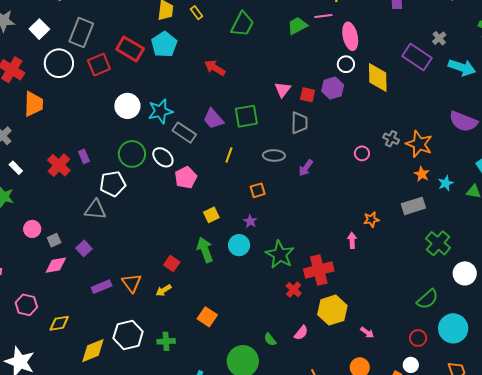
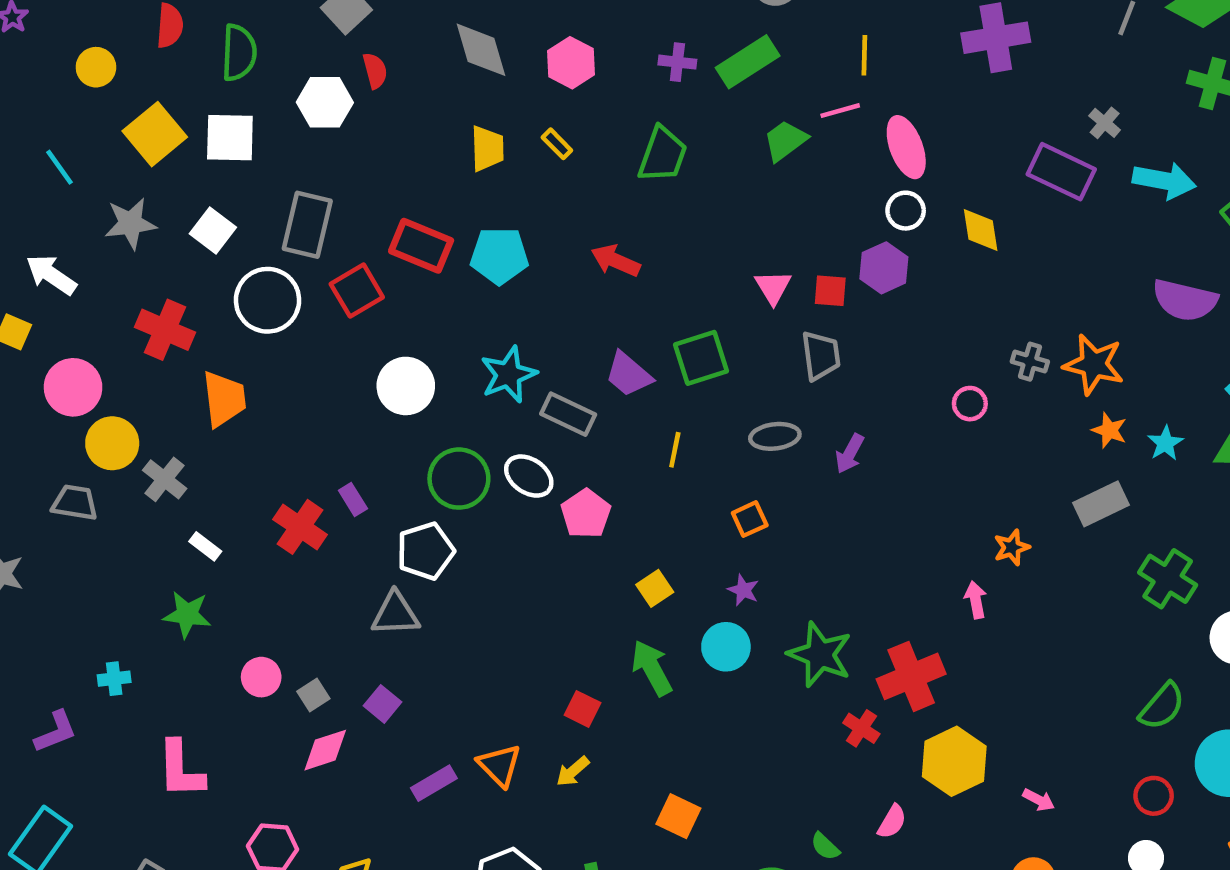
cyan pentagon: (164, 44) -> (499, 256), moved, turned -30
yellow diamond: (378, 78) -> (981, 230), size x0.7
white circle: (127, 106) -> (406, 386), moved

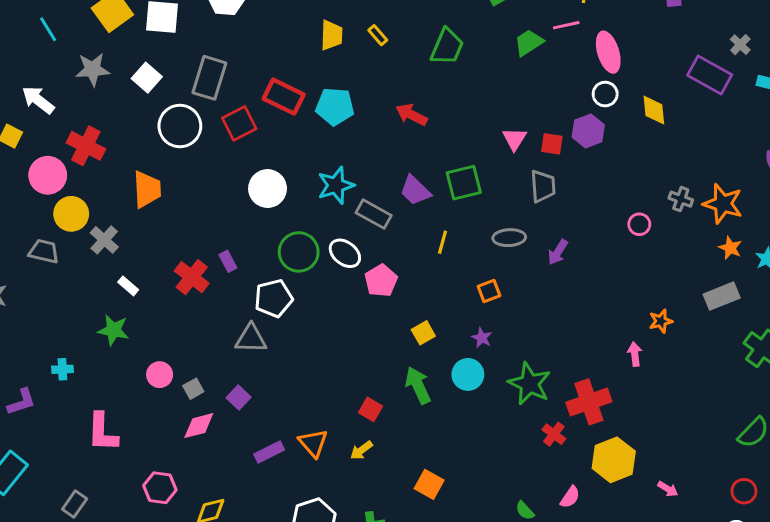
red cross: (165, 330) -> (86, 146), moved

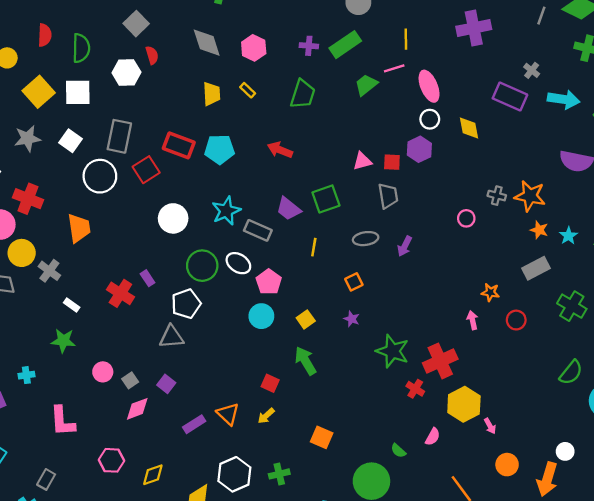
pink triangle: (514, 139) -> (362, 161), turned 48
orange star: (661, 321) -> (490, 292), turned 30
cyan circle: (468, 374) -> (261, 316), moved
pink arrow: (668, 489) -> (490, 426), moved, turned 35
red circle: (744, 491) -> (516, 320), moved

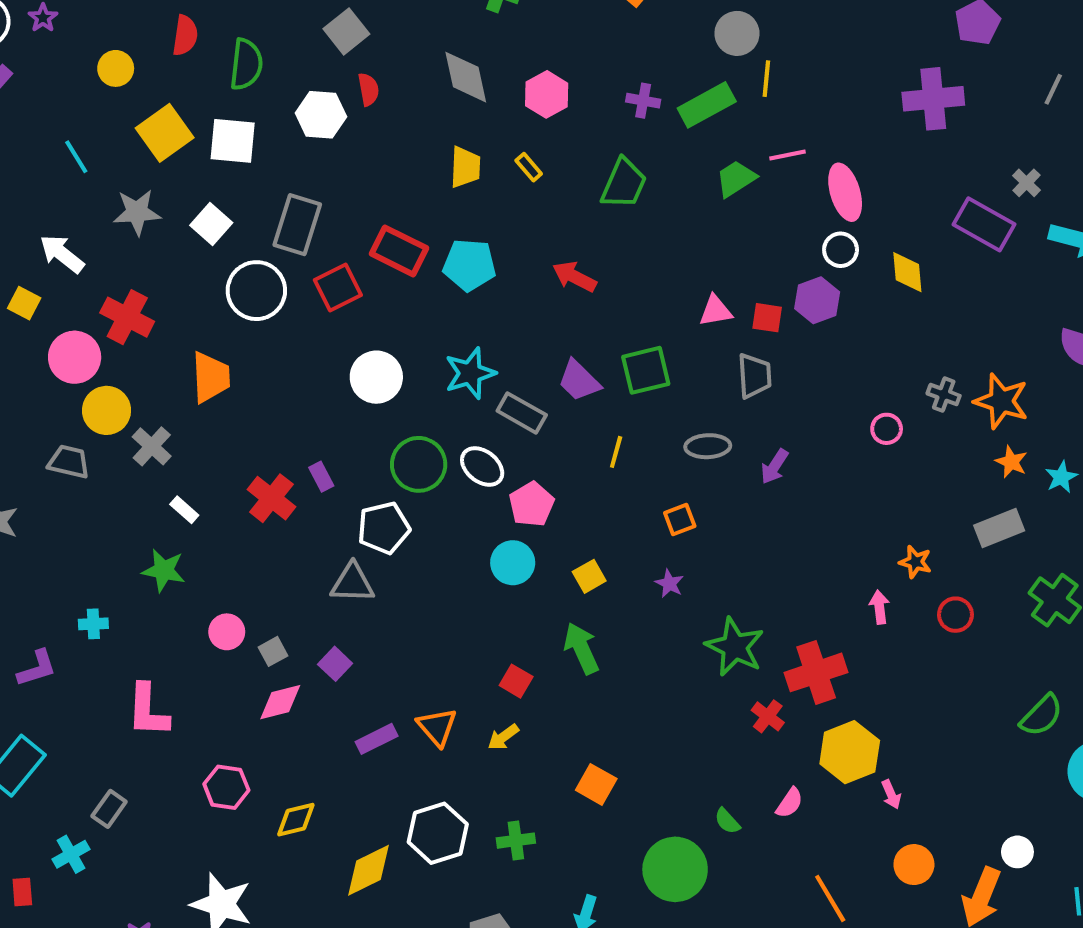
yellow line: (406, 39) -> (766, 79), moved

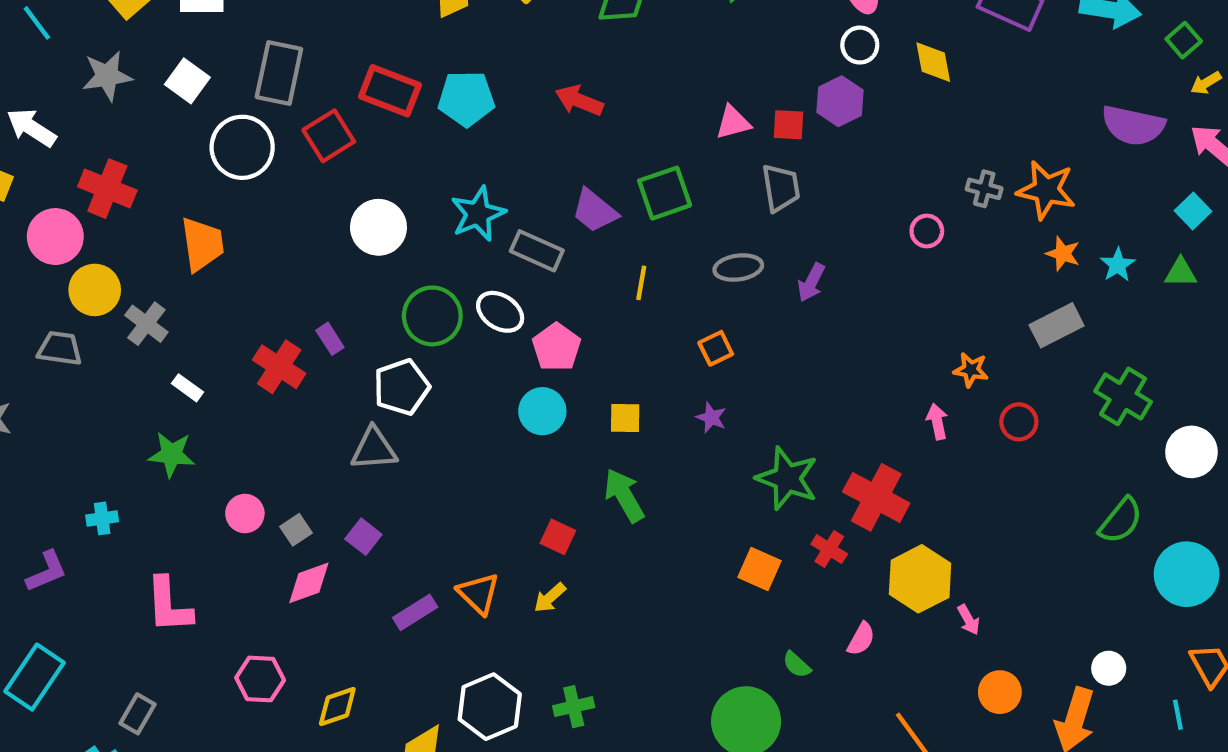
yellow square: (589, 576) -> (625, 418), turned 36
red cross: (816, 672) -> (876, 497), turned -38
orange square: (596, 784) -> (759, 569), moved

